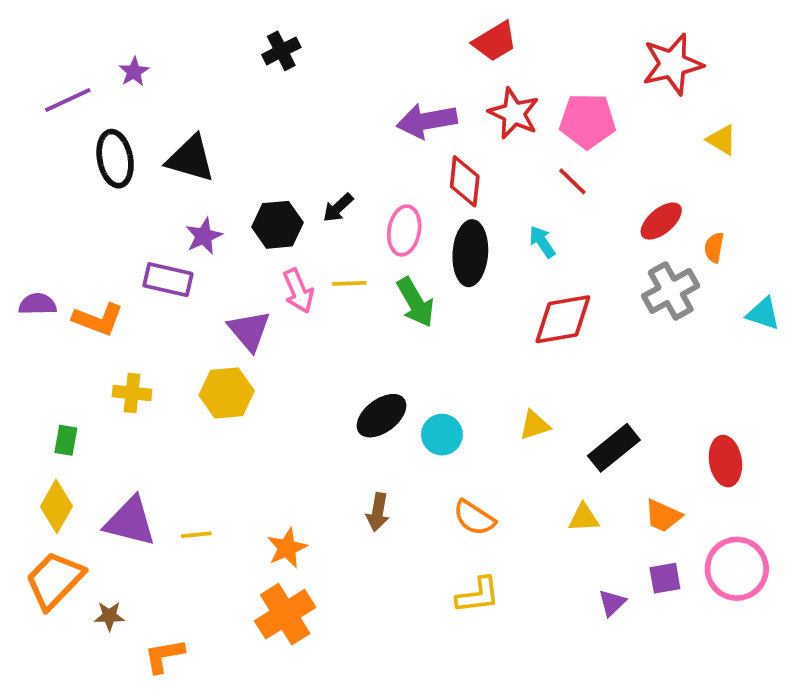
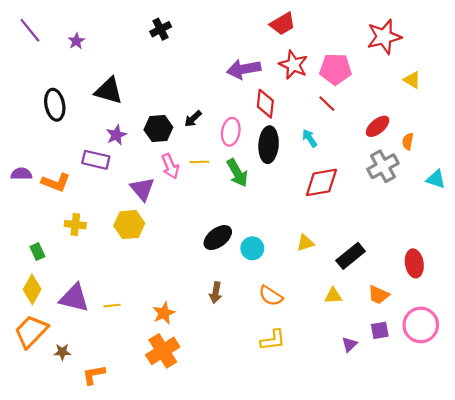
purple line: (68, 100) -> (30, 30), moved, turned 76
black ellipse: (115, 159) -> (55, 105), moved
green rectangle: (66, 440) -> (37, 252), turned -35

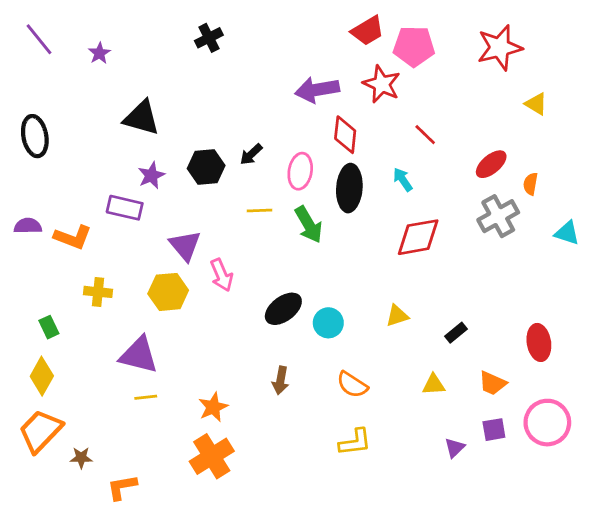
pink pentagon: (335, 69) -> (414, 46), moved
black ellipse: (55, 105) -> (35, 136), moved
pink arrow: (170, 166) -> (222, 275), moved
black rectangle: (351, 256) -> (456, 333), size x0.6
purple triangle: (74, 298) -> (139, 355), moved

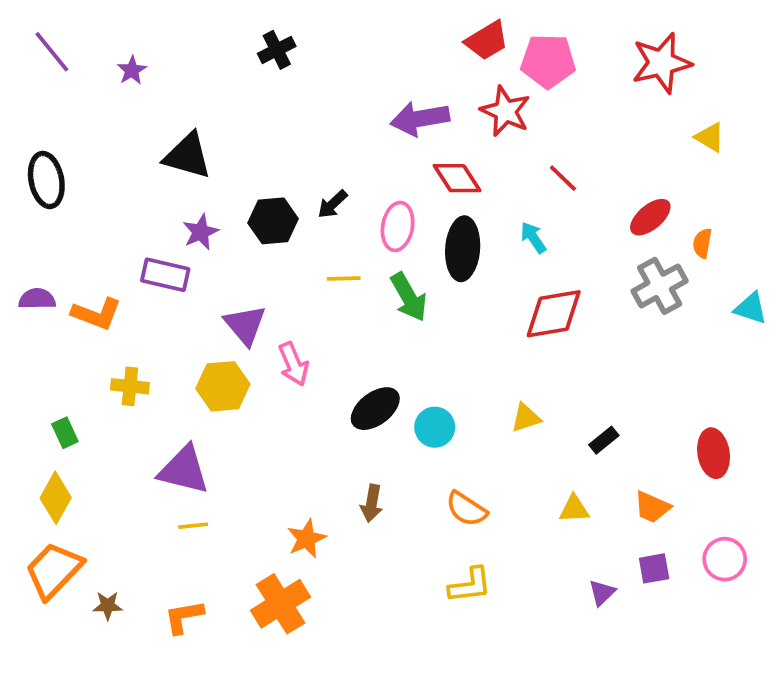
red diamond: (345, 135) -> (457, 178), turned -39
orange star: (213, 407) -> (307, 539), moved
pink circle: (547, 423) -> (725, 559), size x0.7
orange L-shape: (122, 487) -> (184, 617), moved

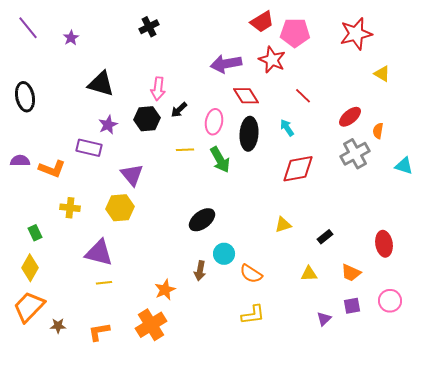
pink arrow: (293, 364) -> (158, 89), moved, turned 30
cyan circle: (435, 427) -> (224, 254), moved

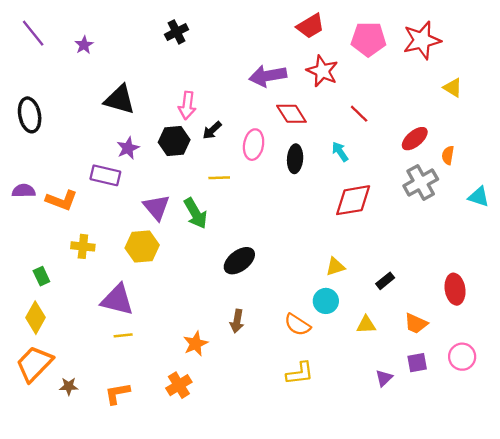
pink pentagon: (295, 33) -> (369, 39), moved
black ellipse: (249, 134) -> (295, 159), size x0.7
green arrow: (220, 160) -> (195, 213), moved
cyan circle: (224, 254) -> (326, 301), moved
orange cross: (151, 325) -> (179, 385), size x0.7

